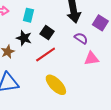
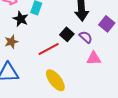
black square: (47, 33) -> (67, 34), moved
black star: (24, 38) -> (21, 19), moved

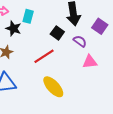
black square: (67, 34) -> (57, 33), moved

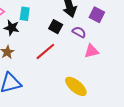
yellow ellipse: (53, 87) -> (76, 86), moved

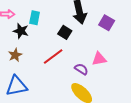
purple semicircle: (79, 32) -> (81, 69), moved

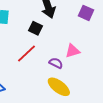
purple square: (107, 23) -> (86, 13), moved

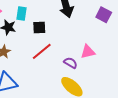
black square: (35, 28) -> (39, 28), moved, turned -32

